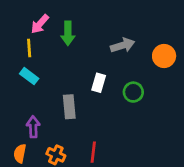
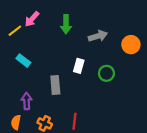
green arrow: (68, 33) -> (66, 24), moved
yellow line: (29, 48) -> (15, 31), moved, turned 56

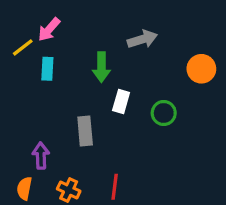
green arrow: (66, 24) -> (101, 67), moved
gray arrow: (98, 36) -> (142, 39), moved
cyan rectangle: (23, 61) -> (47, 69), moved, turned 56

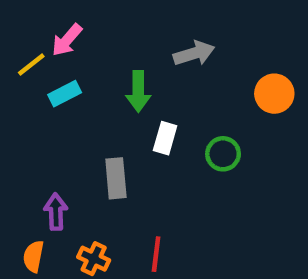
cyan rectangle: (47, 69) -> (65, 94), turned 60

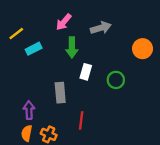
pink arrow: (67, 40) -> (64, 22), moved
red line: (156, 254) -> (81, 120), moved
orange semicircle: (33, 256) -> (27, 133), moved

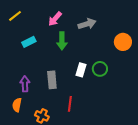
yellow line: (16, 34) -> (15, 16), moved
white rectangle: (86, 72) -> (81, 70), moved
purple arrow: (29, 110) -> (25, 84), moved
orange semicircle: (27, 133) -> (17, 105), moved

